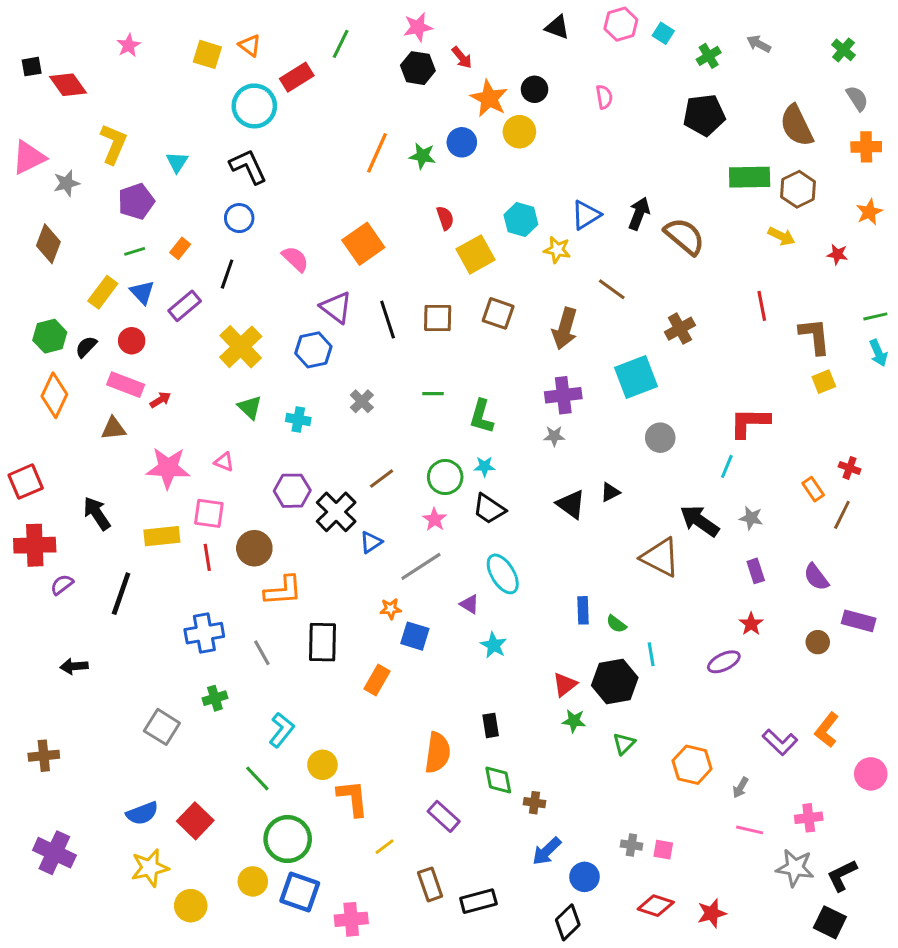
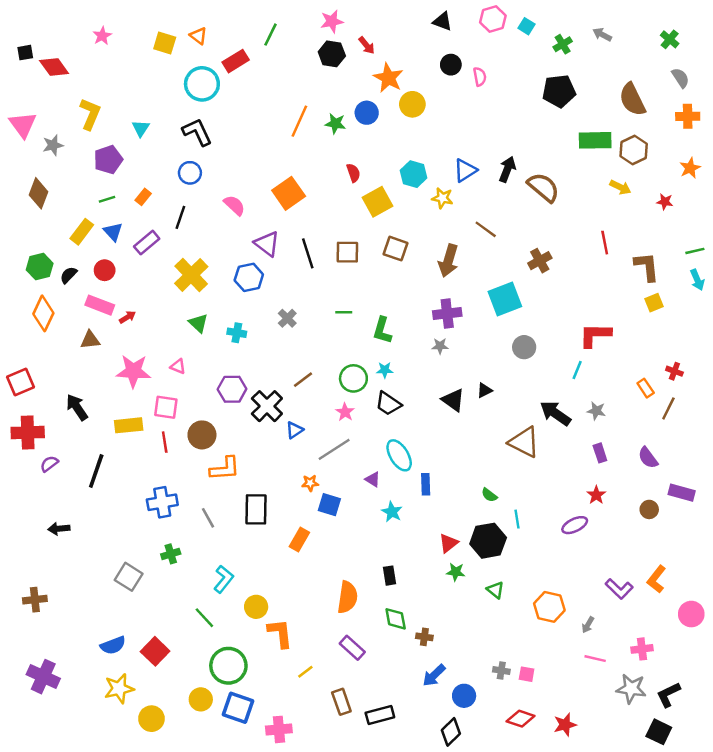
black circle: (535, 89) -> (451, 65), moved
pink triangle: (29, 157) -> (23, 125), turned -40
blue rectangle: (583, 610) -> (426, 484), moved
green triangle: (624, 744) -> (495, 590), turned -36

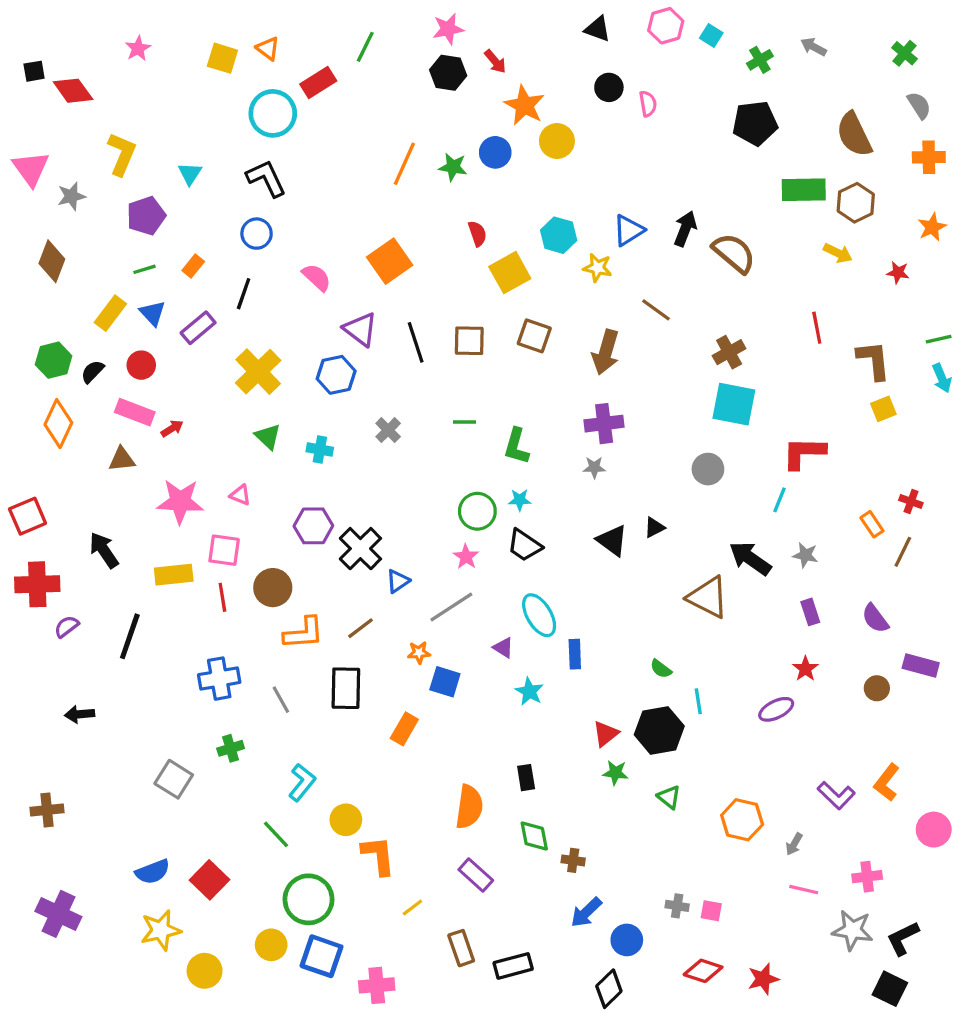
cyan square: (505, 299) -> (734, 404), moved, turned 32
brown line: (303, 380) -> (360, 628), moved

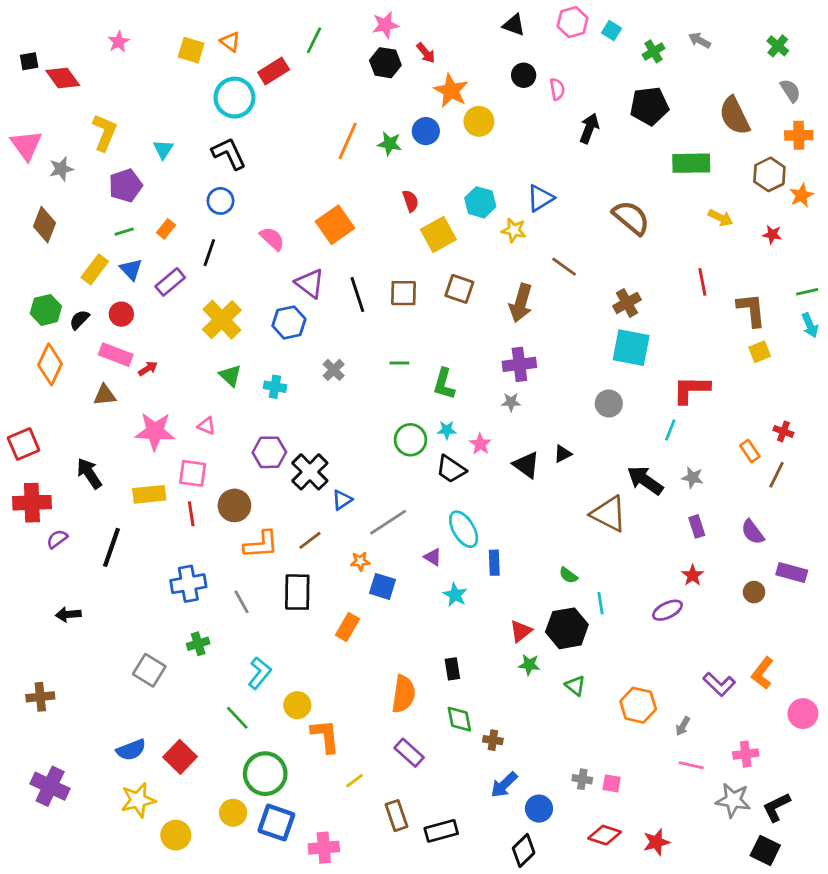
brown hexagon: (856, 203) -> (769, 174), moved
black arrow: (685, 229) -> (589, 128), moved
pink star: (466, 557) -> (480, 444), moved

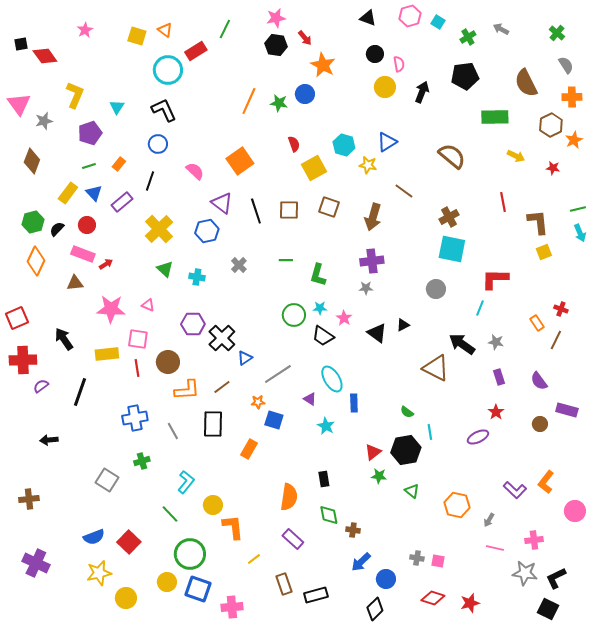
yellow circle: (479, 121) -> (385, 87), moved

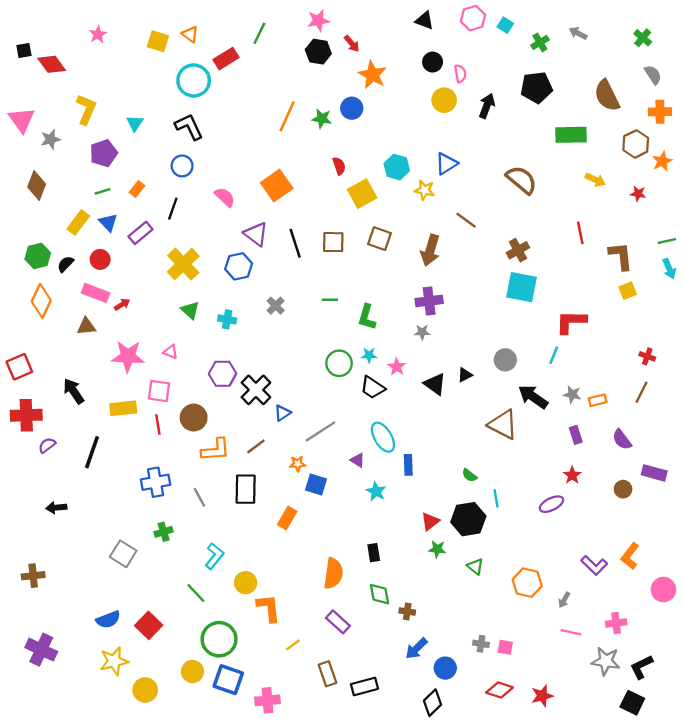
gray circle: (436, 289) -> (505, 360), moved
orange rectangle: (537, 323) -> (598, 400), moved, turned -70

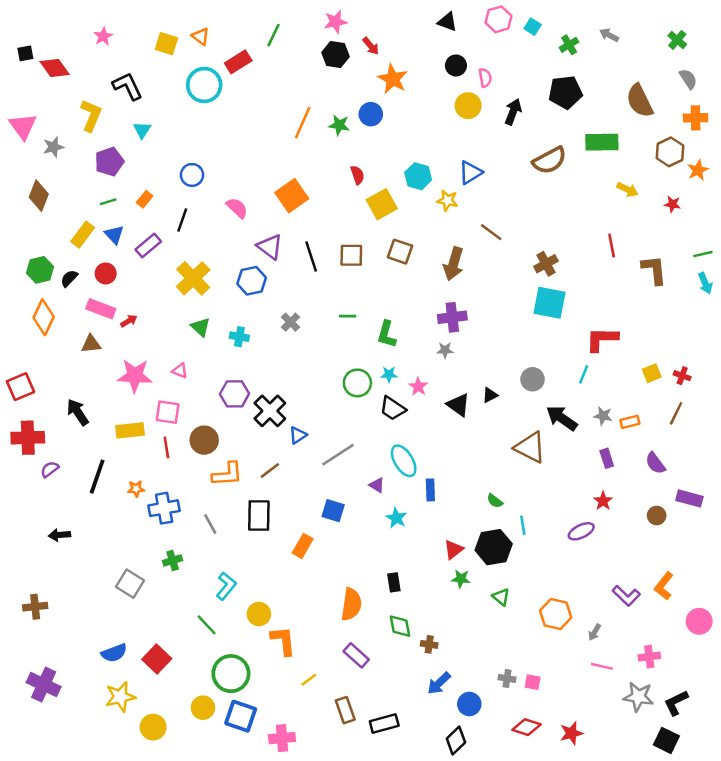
black L-shape: (189, 127) -> (128, 86), moved
brown semicircle: (521, 180) -> (550, 160), moved, turned 112
yellow square: (628, 291) -> (652, 373), moved
orange star: (298, 464) -> (136, 489), moved

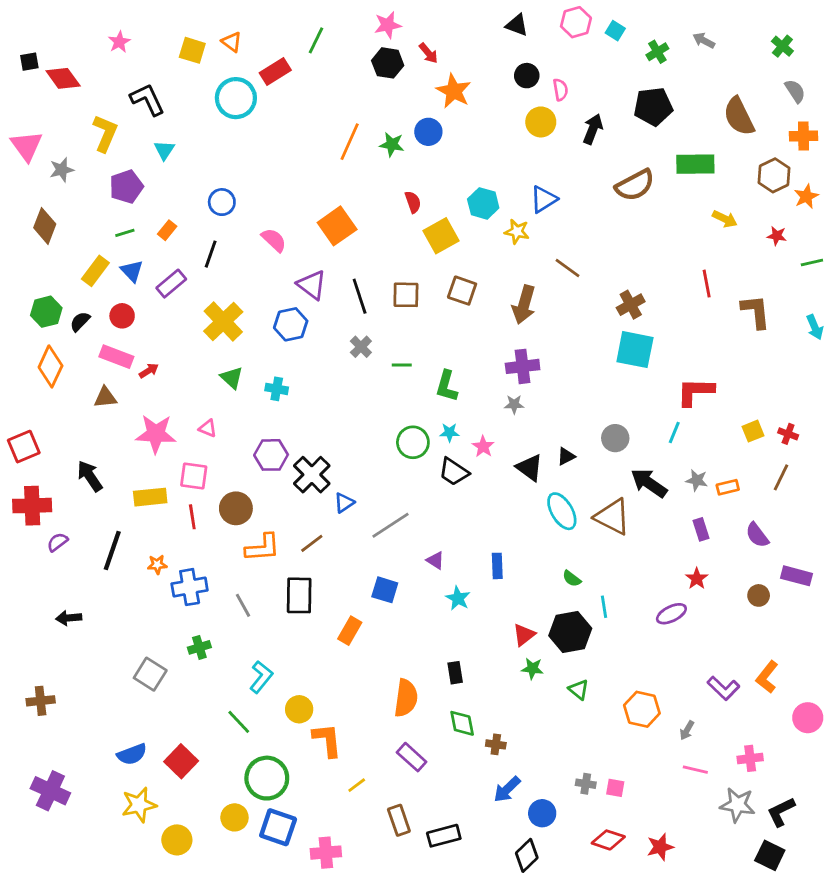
green line: (703, 254) -> (812, 262), moved
gray cross: (291, 322) -> (361, 347), moved
cyan ellipse: (404, 461) -> (562, 511), moved

